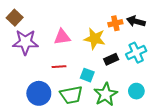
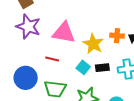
pink triangle: (62, 37) -> (64, 33), size x1.4
cyan square: (87, 75) -> (83, 67), moved

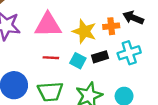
orange cross: (117, 36) -> (111, 26), moved
red line: (52, 59) -> (51, 58), moved

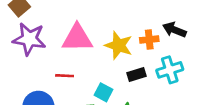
red line: (51, 58) -> (65, 76), moved
cyan square: (78, 61) -> (104, 92), moved

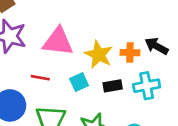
cyan square: (104, 92) -> (79, 82), moved, turned 30

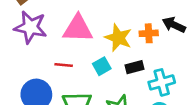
cyan cross: (147, 86) -> (162, 82), moved

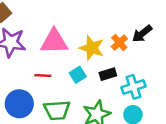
black arrow: (174, 25) -> (142, 34), turned -60
orange cross: (149, 33) -> (119, 43), turned -35

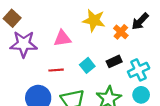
pink triangle: (54, 42) -> (62, 38), size x0.7
yellow star: (92, 48) -> (94, 20), moved

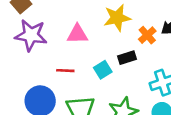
yellow star: (94, 20) -> (117, 18), turned -30
black rectangle: (114, 61) -> (127, 58), moved

